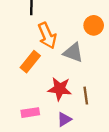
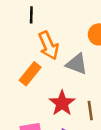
red star: (60, 89) -> (62, 103), turned 30

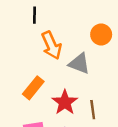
orange rectangle: (30, 74) -> (33, 88), moved

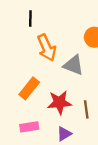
red star: (65, 102) -> (59, 102), turned 30

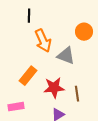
pink rectangle: (29, 127) -> (16, 107), moved

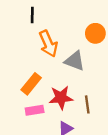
pink rectangle: (16, 107) -> (35, 110), moved

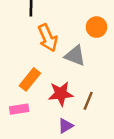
brown line: (87, 104) -> (88, 101), turned 30
pink rectangle: (35, 110) -> (19, 109), moved

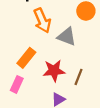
pink rectangle: (19, 109) -> (17, 84), turned -56

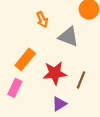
orange arrow: (42, 21) -> (42, 20), size x0.6

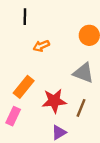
orange arrow: (42, 20) -> (41, 46), turned 91
gray triangle: (68, 37) -> (83, 73), moved

